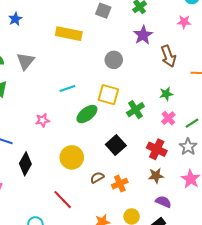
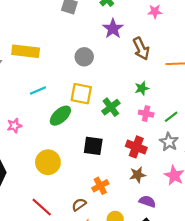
yellow rectangle: (69, 34) -> (26, 51), moved
pink cross: (168, 118) -> (146, 114), turned -32
black square: (116, 145) -> (93, 146), turned -36
brown semicircle: (97, 178) -> (79, 205), moved

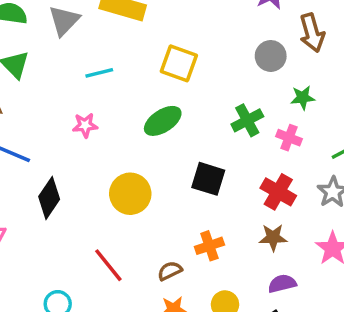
gray circle: (84, 57) -> (271, 56), moved
cyan line: (38, 90) -> (99, 73), moved
yellow square: (81, 94) -> (179, 63), moved
pink cross: (146, 114) -> (289, 138), moved
purple semicircle: (147, 201) -> (282, 284), turned -42

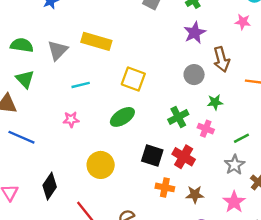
red cross: (278, 192) -> (184, 157), moved
black diamond: (49, 198) -> (50, 186), moved
orange cross: (209, 246) -> (165, 187), moved, turned 30

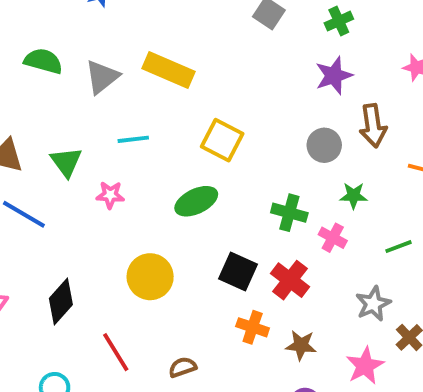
green triangle: (25, 79) -> (66, 162), moved
green cross: (178, 117) -> (289, 213), turned 36
green line: (241, 138) -> (398, 247), moved

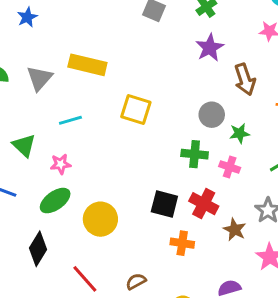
gray circle: (324, 145) -> (212, 115), moved
green ellipse: (196, 201) -> (55, 201), moved
brown star: (301, 345) -> (235, 230), moved, turned 30

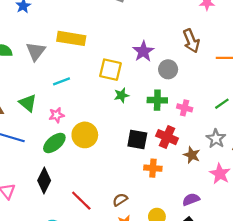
purple star: (210, 48) -> (143, 51), moved
green star: (240, 133) -> (121, 95), moved
yellow circle: (100, 219) -> (85, 135), moved

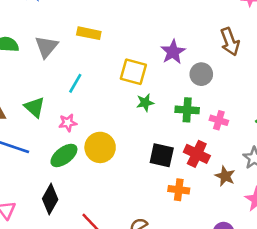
yellow rectangle: (71, 38) -> (89, 33), size x0.7
cyan line: (62, 81) -> (75, 83), turned -42

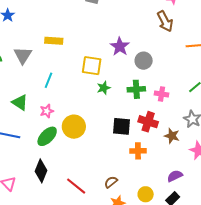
brown arrow: (230, 42) -> (165, 21), moved

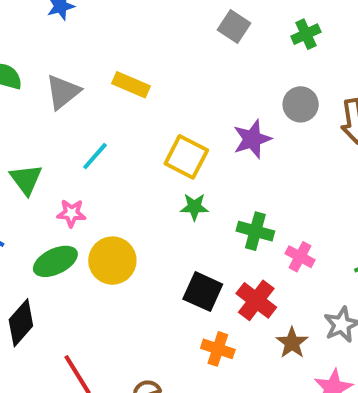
gray circle: (144, 61) -> (301, 104), moved

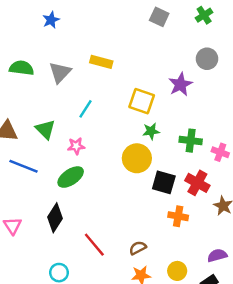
yellow circle: (112, 261) -> (137, 158), moved

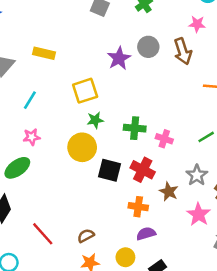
purple star: (180, 84) -> (119, 58), moved
yellow square: (142, 101) -> (85, 91), turned -35
pink star: (76, 146) -> (32, 137), moved
orange cross: (178, 216) -> (138, 207), moved
purple semicircle: (217, 255) -> (146, 234), moved

